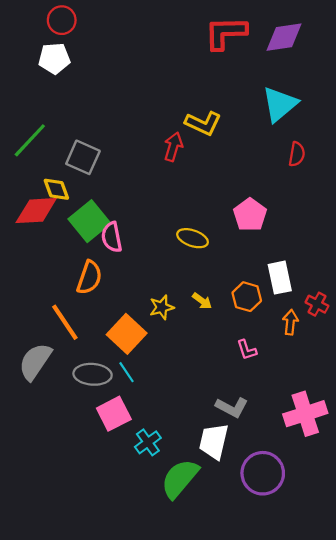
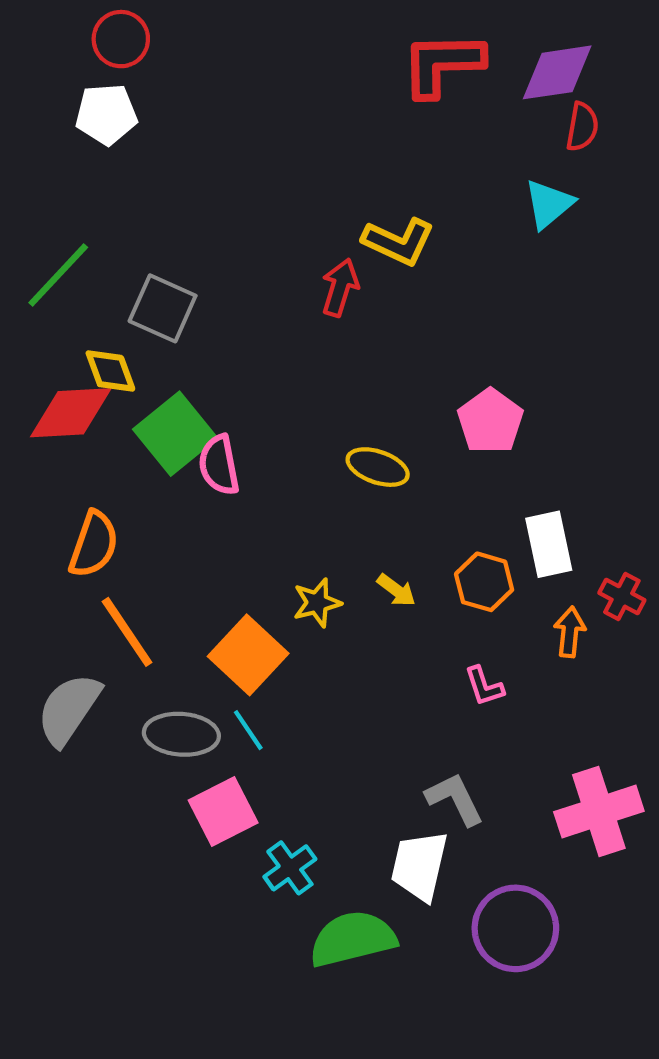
cyan triangle: (280, 104) -> (549, 204), size x0.7
red semicircle: (297, 154) -> (582, 127), moved
orange semicircle: (89, 278) -> (94, 544), moved
gray L-shape: (232, 407) -> (455, 799), turned -144
green semicircle: (180, 479) -> (353, 939), turned 36

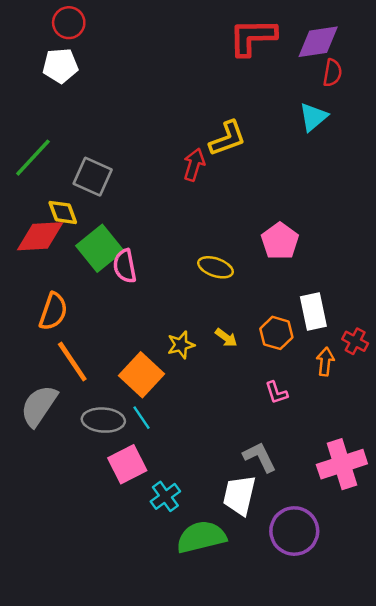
yellow L-shape: (398, 242) -> (227, 138), turned -45

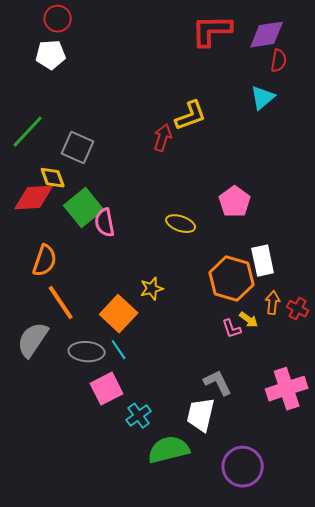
orange hexagon: (276, 333) -> (232, 279), size x1.6
yellow arrow: (226, 338) -> (249, 320), moved
red cross: (355, 341) -> (298, 309), moved
purple circle: (294, 531) -> (243, 467), moved

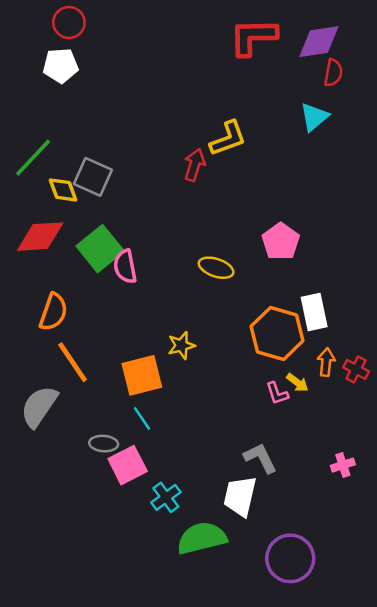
yellow diamond: (53, 178) -> (63, 190), moved
orange square: (119, 314) -> (142, 375), turned 33
gray ellipse: (87, 352) -> (104, 444), moved, size x0.7
pink cross: (287, 389) -> (343, 465), size x0.5

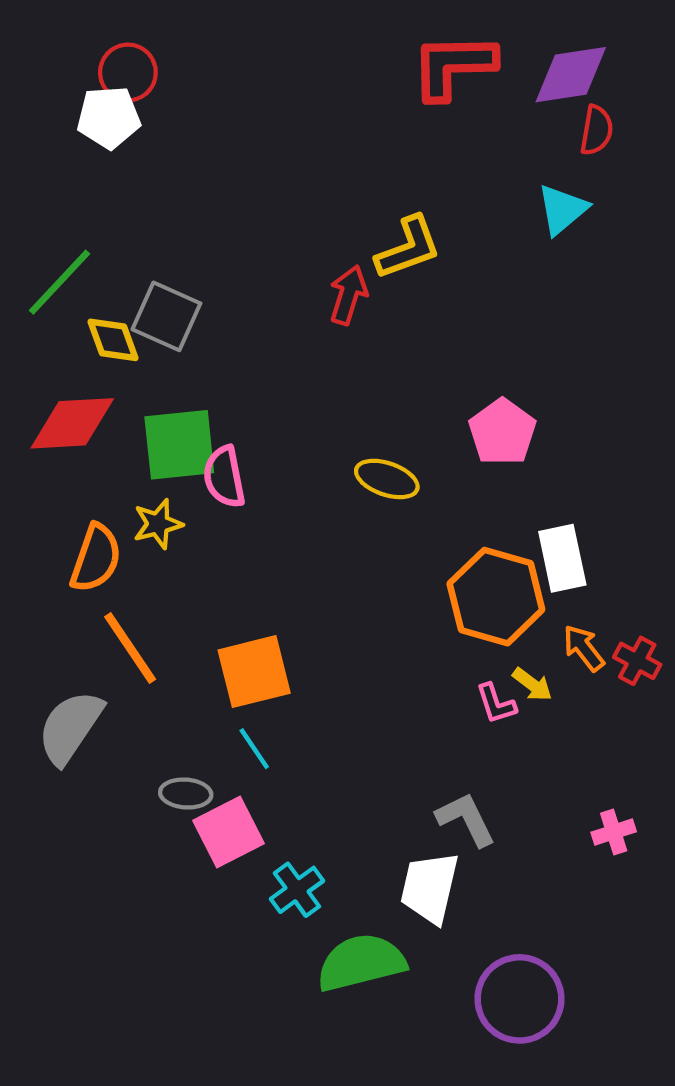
red circle: (69, 22) -> (128, 72), moved
green square: (100, 249) -> (179, 445), turned 33
yellow star: (181, 345) -> (158, 524), moved
orange arrow: (326, 362) -> (584, 648), turned -44

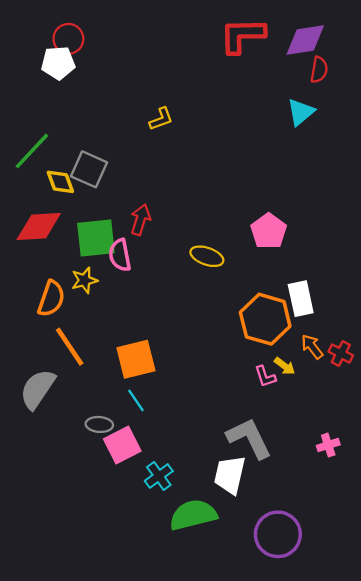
yellow L-shape: (408, 248) -> (161, 119), moved, size x0.7
red arrow: (348, 295) -> (141, 220), moved
gray L-shape: (466, 819) -> (249, 438), size x1.4

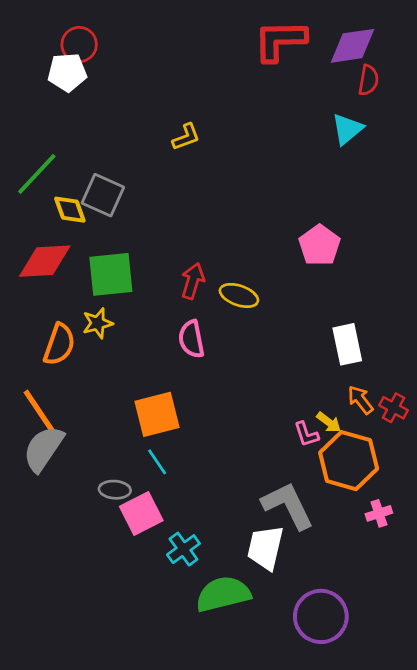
red arrow: (141, 220) -> (193, 281), moved
pink pentagon: (269, 231) -> (320, 245), moved
pink semicircle: (120, 255) -> (191, 339), moved
orange hexagon: (265, 319) -> (349, 461), moved
orange line: (70, 347) -> (39, 412), moved

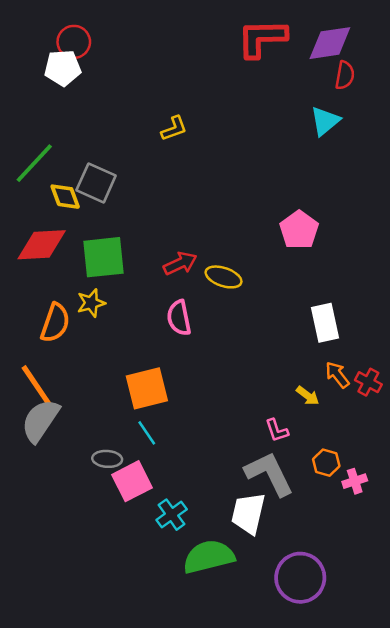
red arrow: (193, 281) -> (180, 263), turned 48
pink L-shape: (306, 434) -> (277, 430), moved
orange hexagon: (349, 461) -> (326, 463), moved, size x0.5

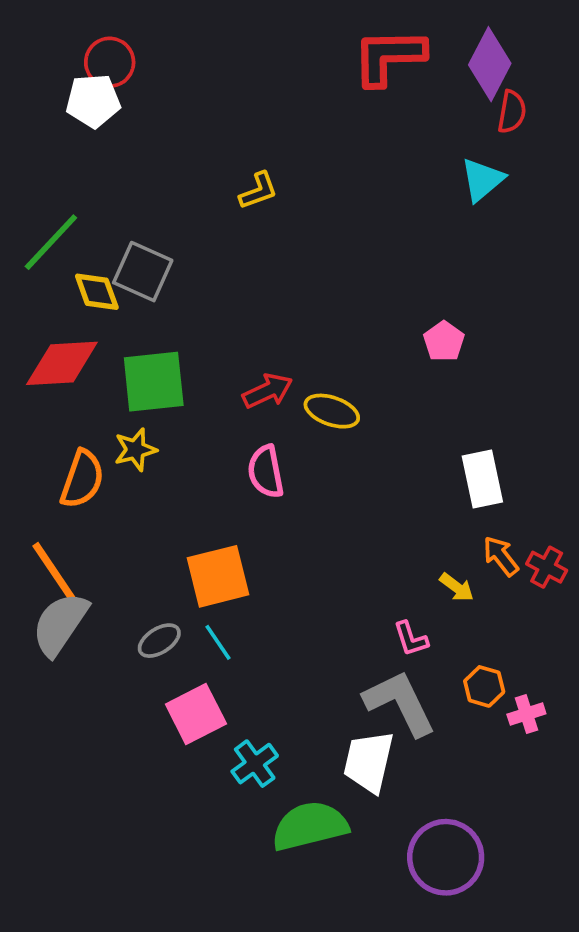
purple diamond: (330, 43) -> (490, 64), turned -54
pink pentagon: (299, 230) -> (444, 341), size x0.7
gray ellipse: (107, 459) -> (159, 641), moved, turned -36

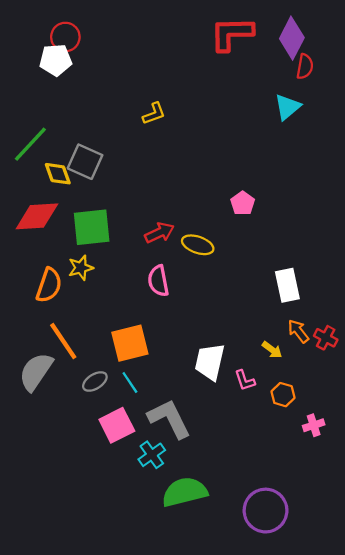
pink pentagon: (444, 341) -> (243, 203), moved
orange line: (55, 573) -> (63, 341), moved
orange hexagon: (484, 686) -> (283, 395), moved
gray L-shape: (400, 703) -> (169, 419), moved
white trapezoid: (369, 762) -> (210, 362), moved

